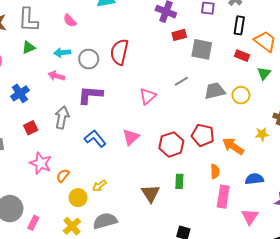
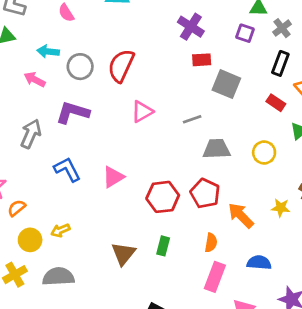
gray trapezoid: (215, 91) -> (217, 149), moved
pink triangle: (148, 96) -> (142, 112), moved

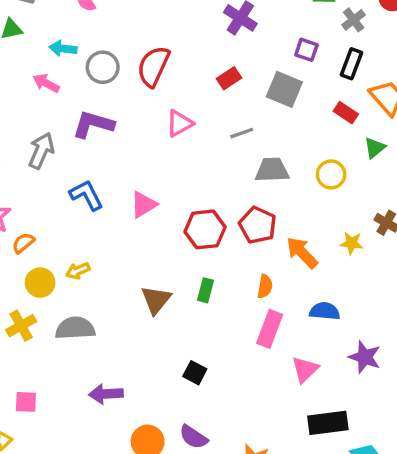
purple square: (245, 33) -> (306, 50), moved
red rectangle: (202, 60) -> (229, 78), moved, turned -30

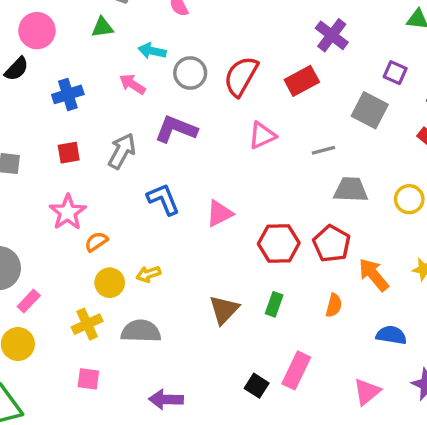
red rectangle: (229, 78) -> (302, 81), moved, size x1.4
pink rectangle: (270, 329) -> (296, 370), moved
pink square: (26, 402) -> (88, 379), moved

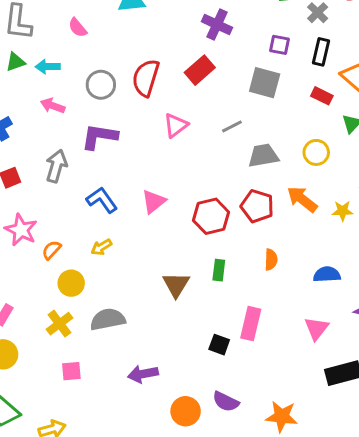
cyan arrow: (152, 51) -> (48, 67), moved
yellow arrow: (148, 274) -> (101, 247), moved
orange arrow: (374, 275) -> (302, 199), moved

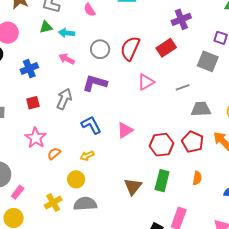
purple cross: (217, 25) -> (181, 19), turned 36
green rectangle: (219, 270) -> (162, 181), size x1.5
yellow circle: (71, 283) -> (76, 179), moved

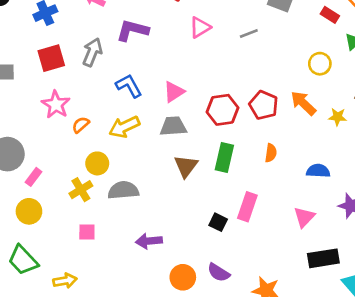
red square: (33, 103) -> (51, 58), size x1.5
gray trapezoid: (201, 109) -> (173, 126), moved
yellow arrow: (87, 156) -> (124, 127), size x1.6
yellow circle: (76, 179) -> (97, 163), moved

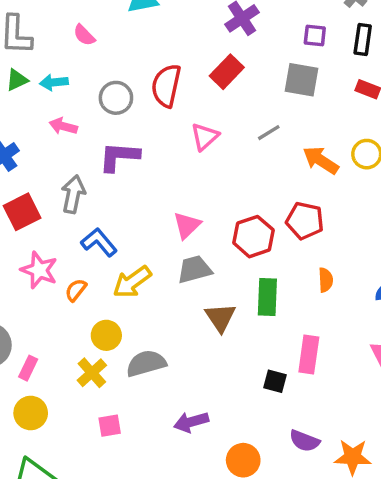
blue L-shape: (129, 86) -> (99, 242), moved
orange arrow: (303, 103) -> (321, 160), moved
purple semicircle: (219, 273) -> (304, 441), moved

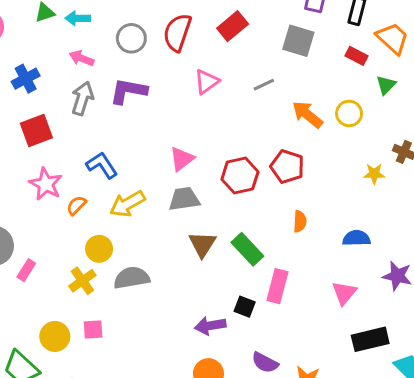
gray arrow: (73, 194) -> (82, 98), moved
green rectangle: (267, 297) -> (247, 249), moved, turned -52
yellow circle: (31, 413) -> (55, 336), moved
purple arrow: (191, 422) -> (210, 326), moved

